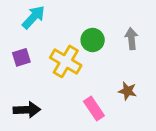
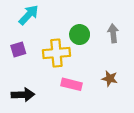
yellow cross: (66, 61) -> (56, 53), turned -36
pink rectangle: (94, 108) -> (71, 84), moved, turned -42

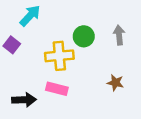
purple square: (18, 50) -> (12, 45), moved, turned -35
pink rectangle: (71, 84) -> (57, 89), moved

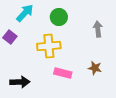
green circle: (84, 36) -> (59, 17), moved
pink rectangle: (57, 89) -> (63, 73), moved

